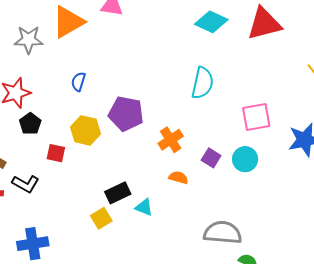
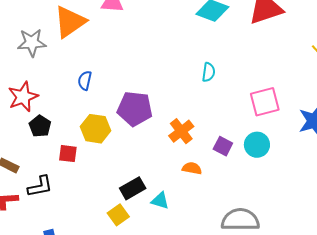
cyan semicircle: (202, 83) -> (209, 72), size x0.6
black L-shape: (26, 184) -> (40, 186), turned -36

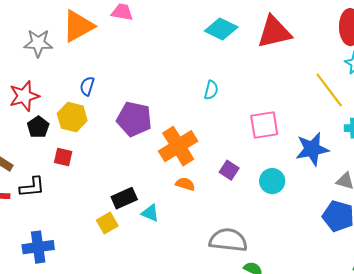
yellow hexagon: (96, 129) -> (72, 117), moved
orange cross: (181, 131) -> (178, 146), size x1.5
cyan circle: (257, 145) -> (272, 181), moved
purple square: (223, 146) -> (229, 170), moved

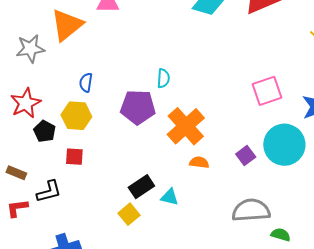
cyan semicircle: (211, 90) -> (163, 78), moved
purple square: (229, 170) -> (246, 155), moved, turned 30
cyan circle: (272, 181) -> (284, 145), size x1.6

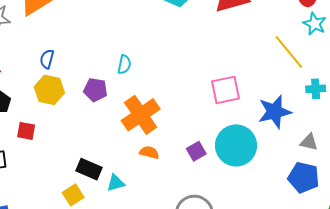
purple pentagon: (138, 107) -> (95, 90), size x0.7
yellow hexagon: (76, 116) -> (49, 90), moved
black rectangle: (141, 187) -> (89, 169), turned 50
cyan triangle: (170, 197) -> (116, 183), turned -36

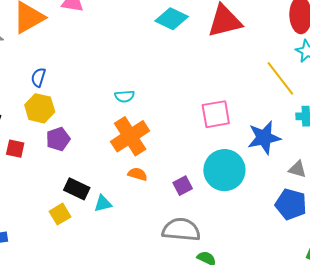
cyan semicircle: (124, 64) -> (125, 96), moved, turned 72
purple pentagon: (95, 90) -> (58, 139), moved, turned -30
purple square: (196, 151) -> (183, 186), moved

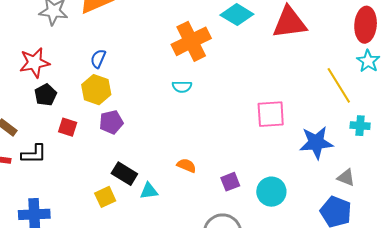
orange cross: (130, 136) -> (191, 41), moved
cyan circle: (224, 170) -> (271, 192), moved, size x0.7

